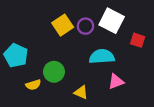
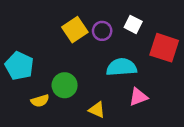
white square: (112, 21) -> (133, 24), size x0.6
red square: (138, 40) -> (164, 48), size x1.6

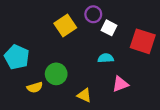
white square: (133, 24) -> (109, 28), moved
purple circle: (102, 31) -> (93, 14), moved
cyan semicircle: (121, 67) -> (106, 58), size x0.6

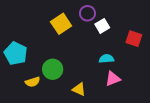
white square: (109, 28) -> (102, 26), turned 32
red square: (143, 41) -> (134, 39), size x0.7
cyan semicircle: (106, 58) -> (106, 59), moved

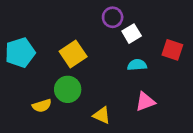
yellow square: (61, 24) -> (73, 54), moved
cyan pentagon: (16, 53) -> (20, 53), moved, turned 30
cyan semicircle: (106, 59) -> (137, 65), moved

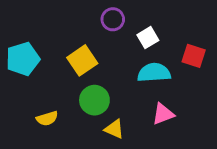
purple circle: (113, 17) -> (113, 19), moved
cyan semicircle: (137, 65) -> (154, 73), size x1.5
green circle: (68, 89) -> (94, 100), moved

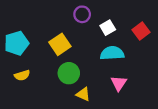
red square: (194, 56) -> (141, 31), moved, turned 35
pink triangle: (163, 114) -> (119, 83), turned -35
yellow semicircle: (47, 118) -> (22, 75), moved

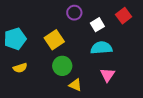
red square: (141, 31) -> (124, 16), moved

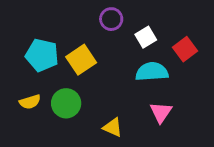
red square: (124, 16) -> (185, 49), moved
cyan pentagon: (15, 39) -> (42, 55), moved, turned 30
green circle: (62, 66) -> (66, 103), moved

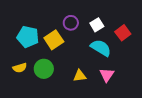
purple circle: (111, 19) -> (71, 23), moved
cyan semicircle: (152, 72) -> (101, 48), turned 35
yellow triangle: (113, 127) -> (80, 76), moved, turned -32

